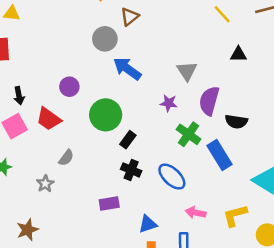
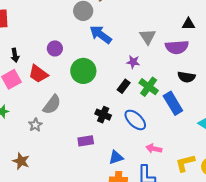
purple semicircle: (209, 101) -> (177, 47), moved, turned -110
black rectangle: (128, 140) -> (124, 86), moved
gray semicircle: (66, 158) -> (52, 105), size x1.5
yellow L-shape: (235, 215) -> (185, 163), moved
brown star: (27, 230) -> (21, 161), turned -30

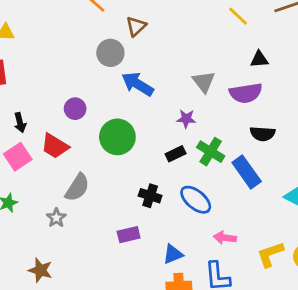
black rectangle: (124, 86) -> (176, 154), turned 32

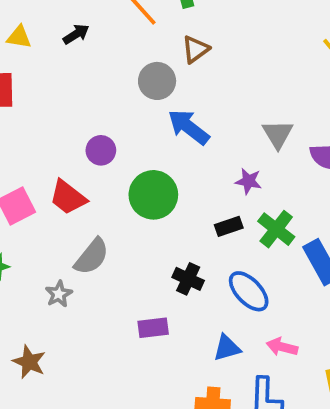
black arrow: (20, 123) -> (76, 34), moved, turned -114
blue triangle: (173, 254) -> (227, 348), moved

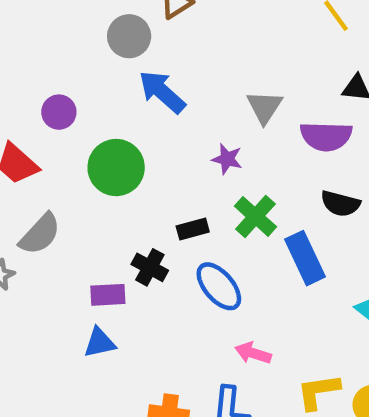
black rectangle: (229, 226) -> (193, 229), moved
purple rectangle: (153, 328) -> (108, 295), moved
blue triangle: (227, 348) -> (99, 343), moved

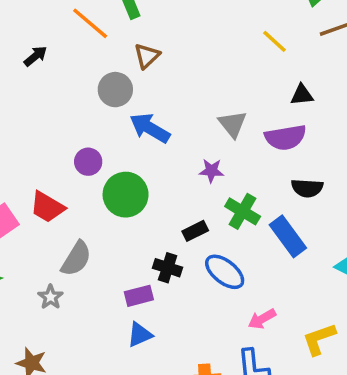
purple circle: (59, 112) -> (88, 162), moved
pink arrow: (253, 353) -> (262, 319), turned -36

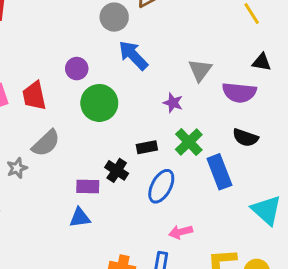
red trapezoid: (47, 207) -> (34, 96), turned 32
blue ellipse: (225, 272) -> (161, 186), turned 64

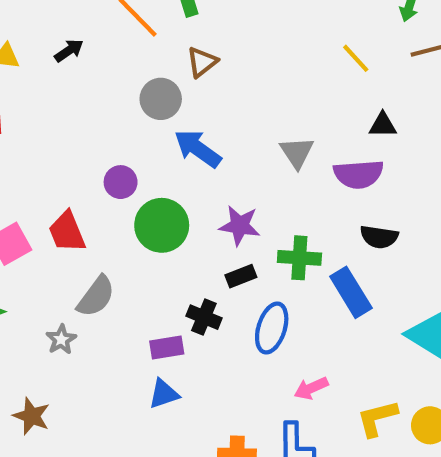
purple star: (173, 103) -> (240, 226), moved, size x1.4
green cross: (189, 142) -> (299, 258), turned -32

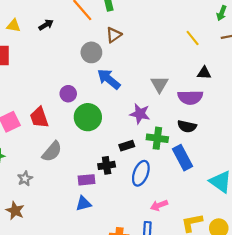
purple star: (240, 226) -> (140, 114), moved
black semicircle: (379, 237) -> (187, 126), moved
black cross: (204, 317) -> (107, 165), turned -35
gray star: (61, 339) -> (25, 179), moved

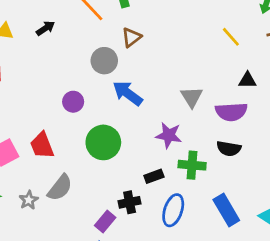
purple circle: (68, 94) -> (73, 102), moved
blue rectangle: (183, 158) -> (226, 210), moved
gray star: (25, 179) -> (29, 200), moved
purple rectangle: (87, 180) -> (105, 221), turned -42

